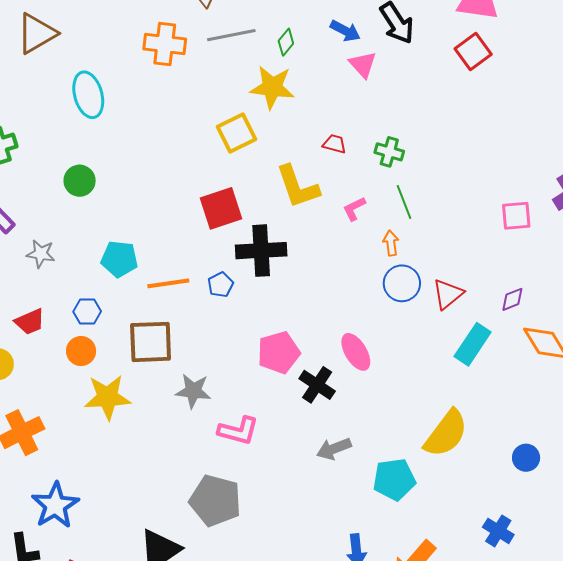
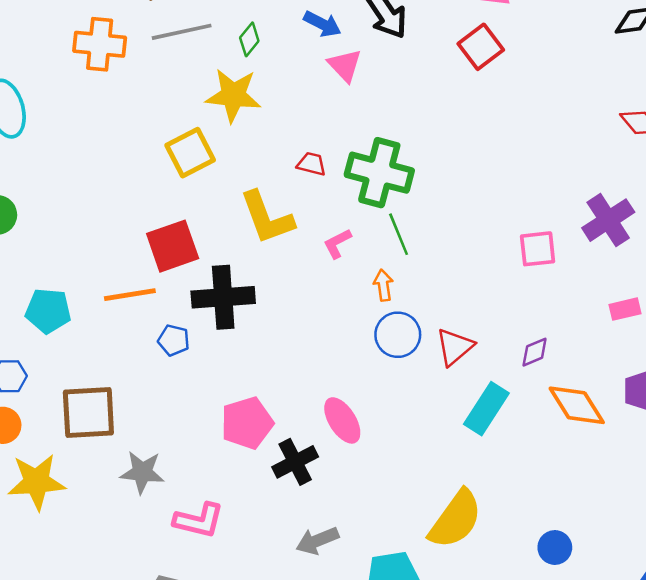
green cross: (389, 152) -> (379, 173), size x1.8
orange line: (168, 283) -> (130, 295), moved
blue pentagon: (221, 285) -> (174, 340), turned -30
black cross: (317, 385) -> (295, 462), turned 30

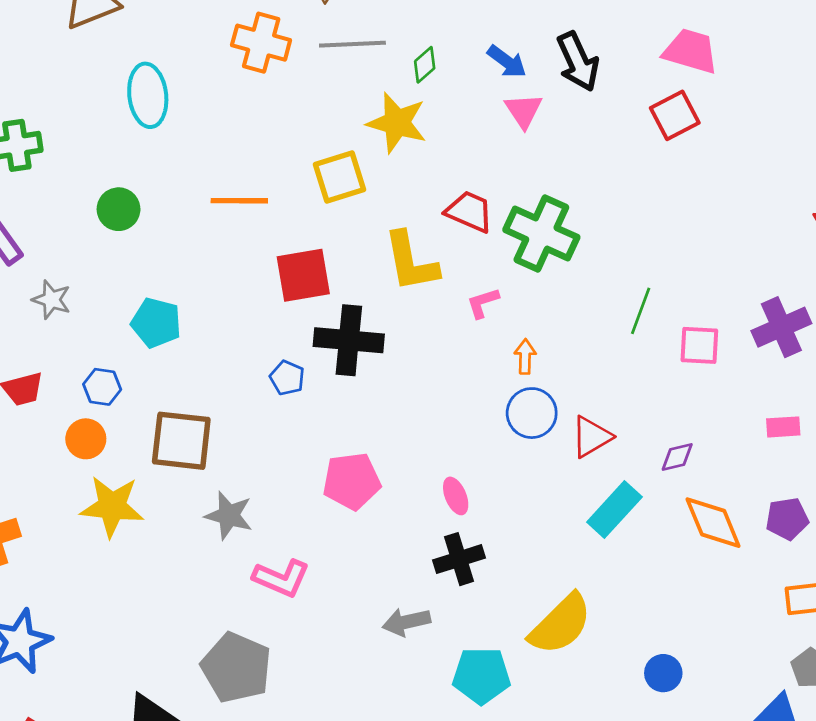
red trapezoid: (312, 164) -> (469, 212), size x1.5
green line: (399, 234) -> (641, 311), moved, turned 33
orange line: (130, 295) -> (239, 201), moved
pink ellipse: (342, 420) -> (456, 496), size x0.7
black cross: (295, 462) -> (459, 559), moved

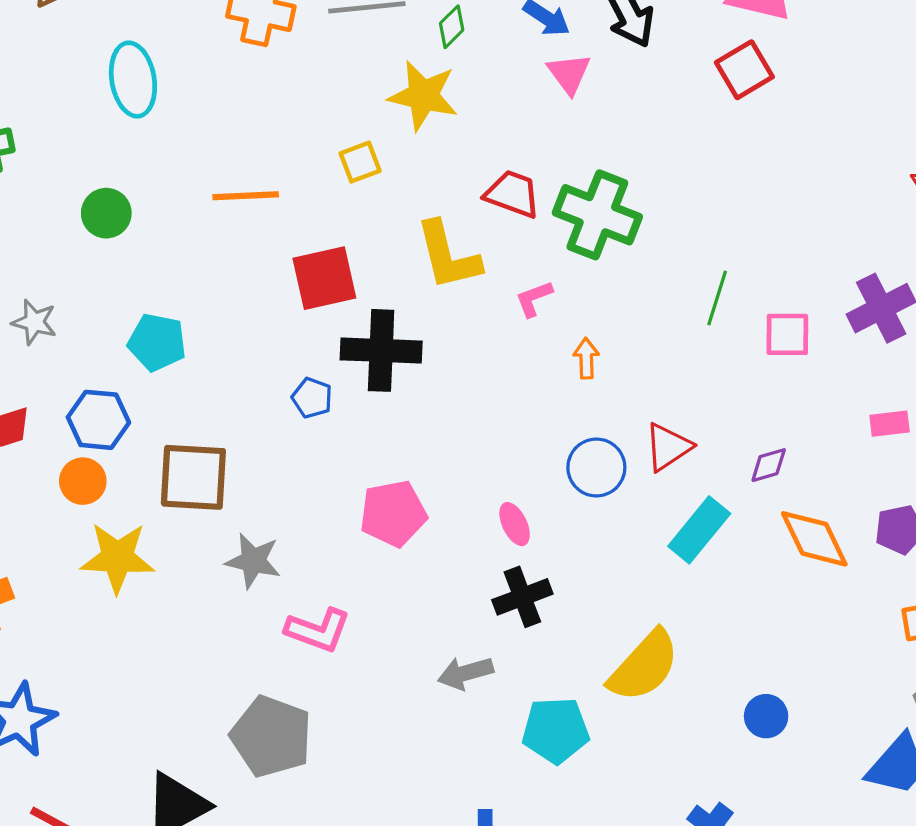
yellow square: (340, 177) -> (360, 162), size x0.7
blue hexagon: (102, 387) -> (98, 420), size x1.4
blue circle: (532, 413) -> (596, 467), moved

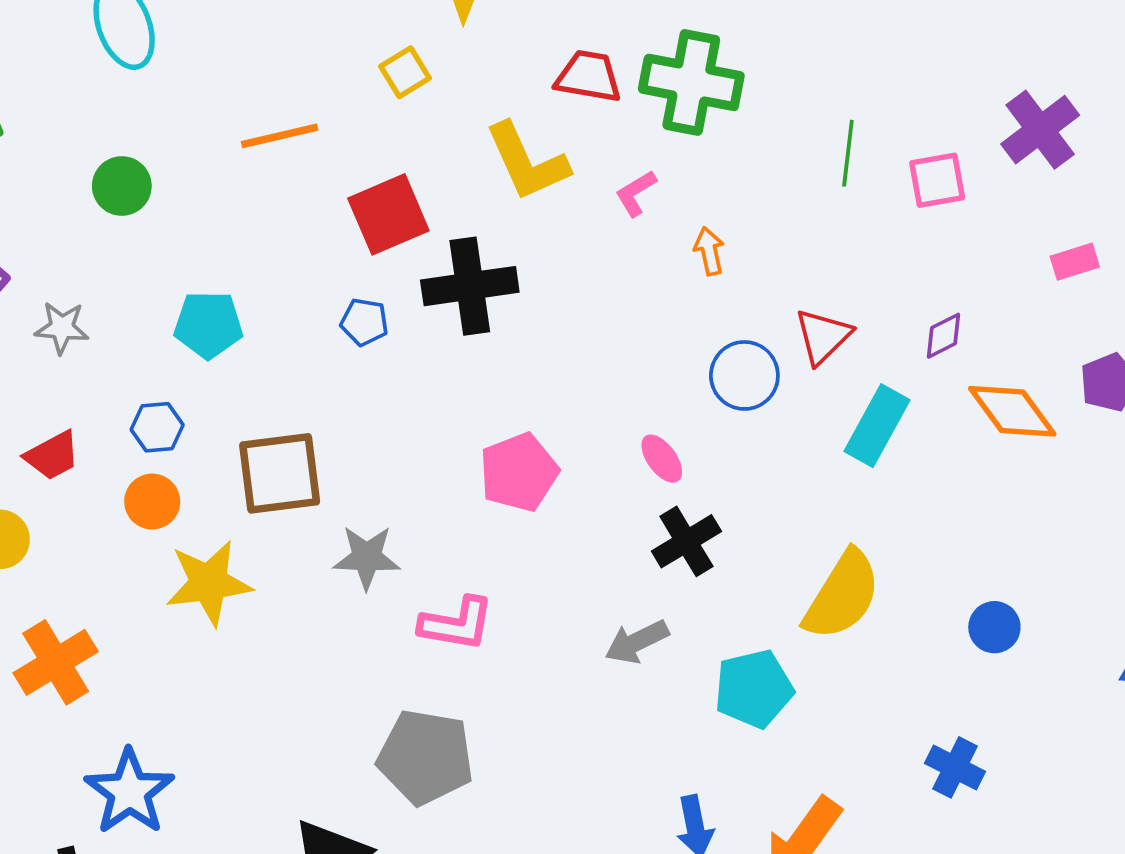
blue pentagon: (312, 398) -> (364, 322), moved
blue hexagon: (98, 420) -> (157, 427), size x0.7

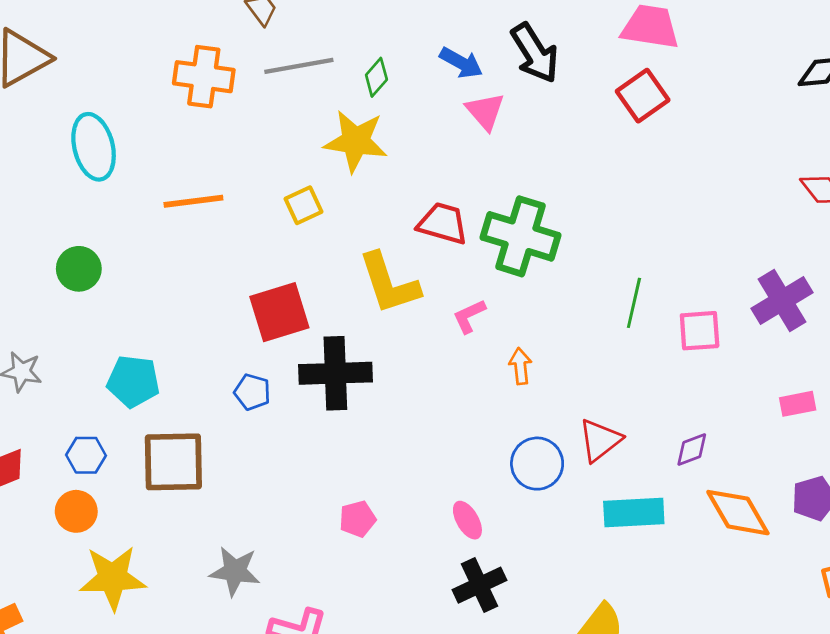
orange line: (280, 136) -> (193, 201), moved
cyan rectangle: (877, 426) -> (634, 513), turned 52
pink pentagon: (519, 472) -> (358, 519), size x0.6
brown square: (280, 473) -> (173, 462), moved

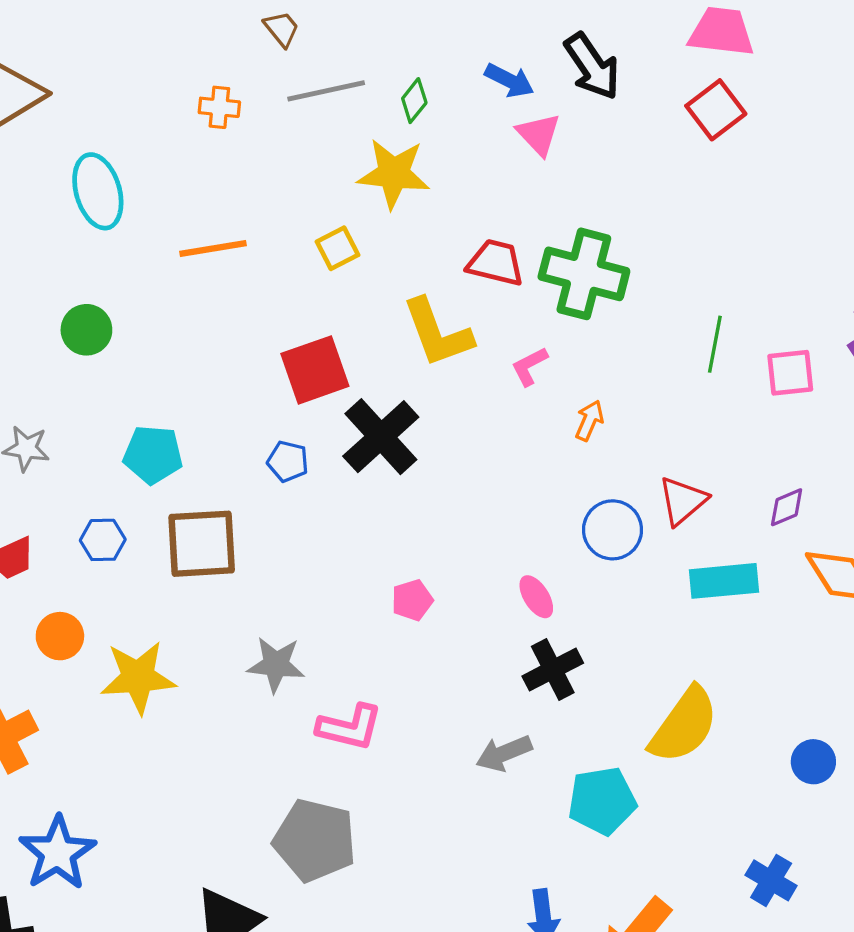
orange cross: (204, 77) -> (219, 107), size x0.6
orange arrow: (520, 366) -> (589, 420), turned 32
black cross: (335, 373) -> (381, 437), turned -38
orange circle: (76, 511) -> (60, 636), moved

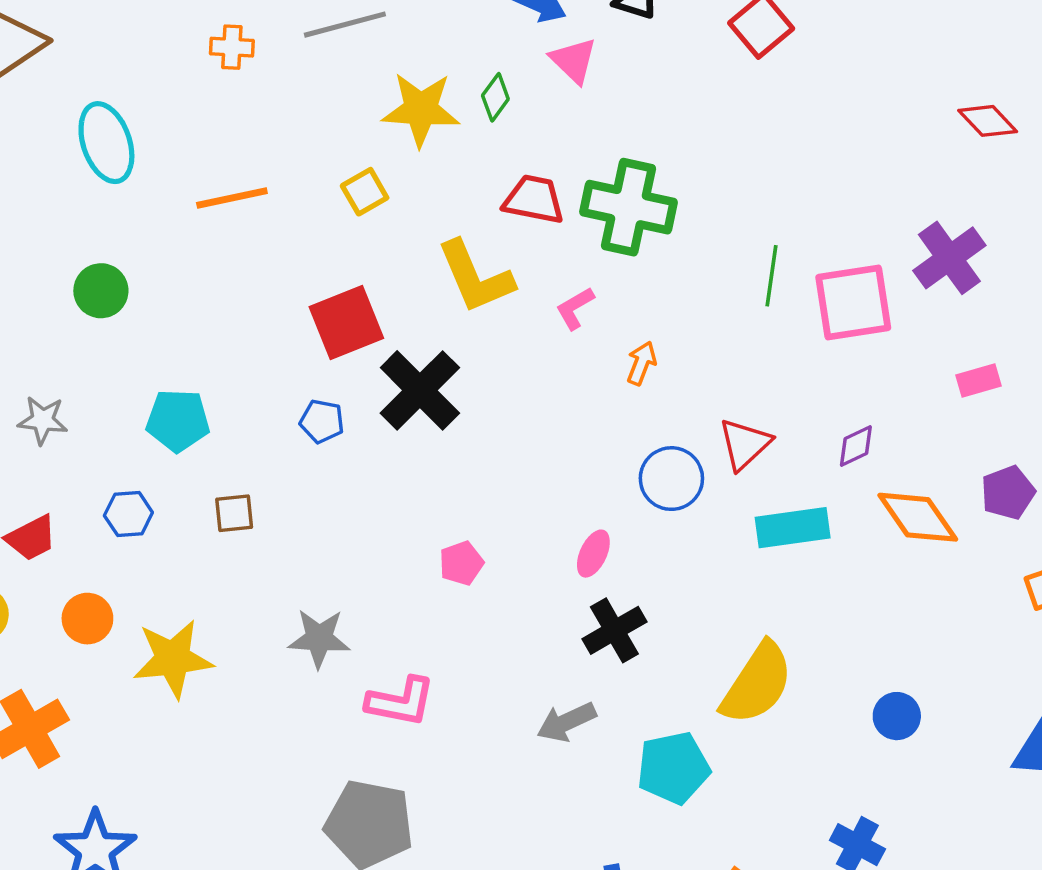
green diamond: (414, 101) -> (495, 97), moved
pink square: (790, 373) -> (853, 302), size x1.5
brown square: (202, 544) -> (234, 513), size x0.5
pink ellipse: (536, 597) -> (593, 554), turned 60

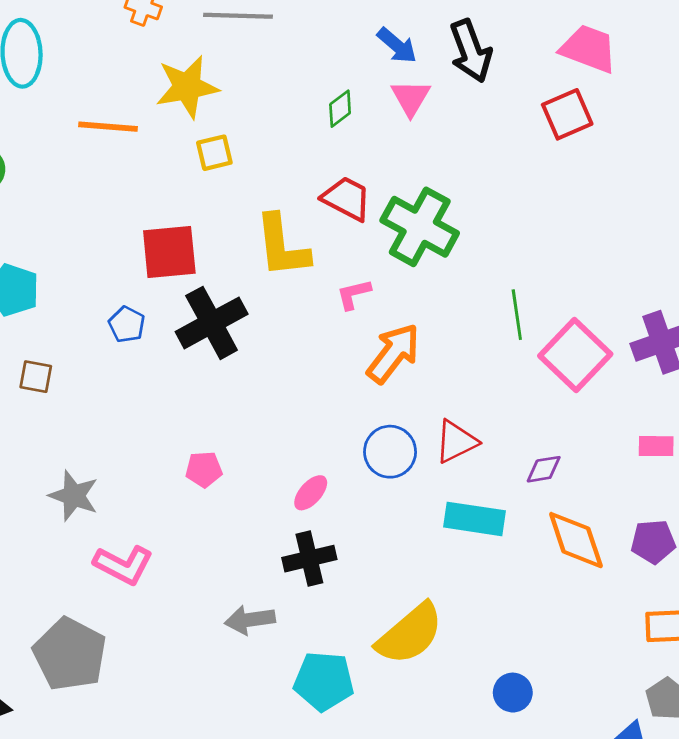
yellow star: (421, 109) -> (187, 87), moved, turned -30
green line: (772, 276) -> (517, 315), turned -33
pink square: (853, 302) -> (575, 355), turned 36
orange arrow: (642, 363) -> (393, 353), size x1.8

